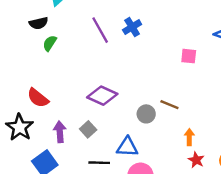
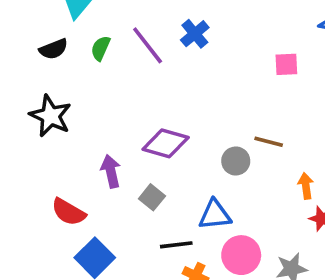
green semicircle: (50, 43) -> (101, 48), moved
red semicircle: (38, 98) -> (68, 212), moved
black star: (20, 127) -> (50, 116), moved
purple arrow: (60, 132) -> (111, 171), moved

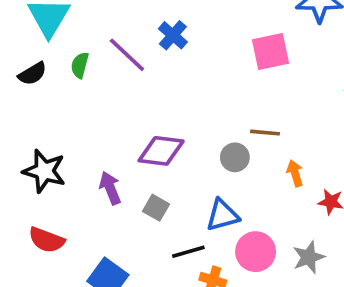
pink square: (286, 64) -> (270, 51), size x1.5
black star: (50, 116) -> (44, 171), moved
orange arrow: (306, 186) -> (295, 173), moved
red semicircle: (68, 212) -> (46, 240), moved

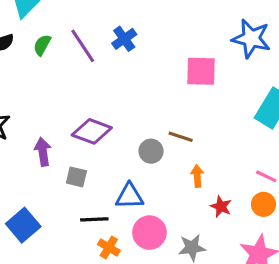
gray square: (156, 208) -> (76, 177), turned -30

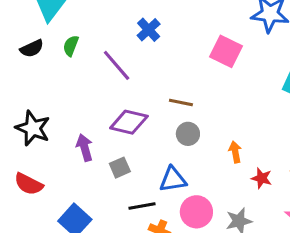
purple line: (83, 46) -> (117, 65), moved
pink square: (201, 71) -> (226, 51), turned 32
brown line: (181, 137) -> (181, 102), moved
gray square: (76, 177) -> (120, 168), turned -30

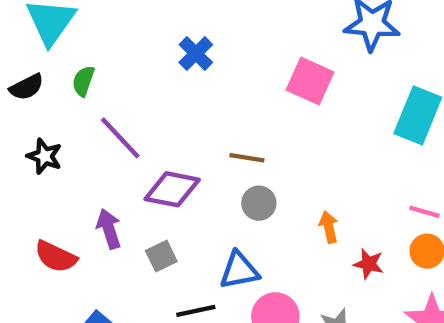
purple line: (117, 65) -> (120, 138), moved
black star: (33, 128) -> (44, 156), moved, size x0.7
red semicircle: (29, 184) -> (56, 257), moved

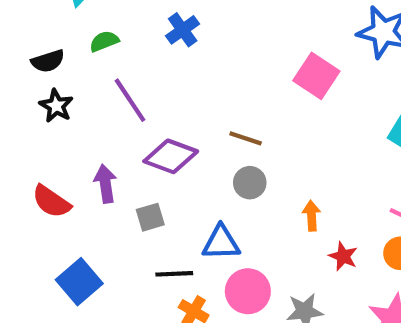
blue cross: (196, 54) -> (183, 30), moved
green semicircle: (83, 81) -> (104, 41), turned 40
black semicircle: (27, 87) -> (48, 61), moved

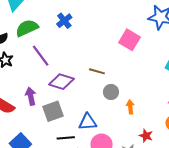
green semicircle: (104, 41) -> (27, 28), size x1.6
gray circle: (250, 183) -> (111, 92), moved
gray square: (150, 217) -> (53, 111), size x1.5
red star: (343, 256) -> (146, 136), moved

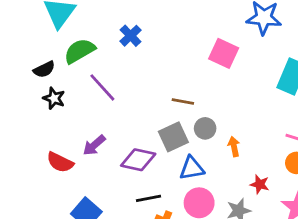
purple diamond: (61, 82) -> (138, 160), moved
purple arrow: (31, 96) -> (94, 145), turned -114
gray square: (53, 111) -> (173, 137), moved
blue triangle: (88, 122) -> (192, 168), moved

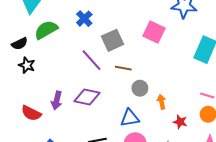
purple line: (102, 87) -> (91, 60), moved
gray square: (173, 137) -> (113, 40), moved
purple arrow: (94, 145) -> (57, 100), turned -36
purple diamond: (138, 160) -> (87, 97), moved
red star: (260, 184) -> (180, 122), moved

